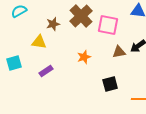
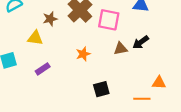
black square: (110, 84) -> (101, 89), moved

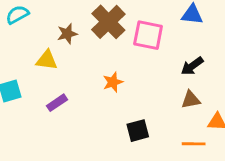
brown triangle: (120, 49) -> (191, 100), moved

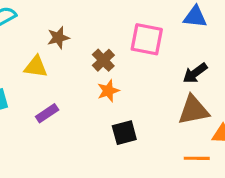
brown cross: (108, 22) -> (103, 60), moved, size x0.6
brown triangle: (191, 100) -> (193, 110), size x1.5
black square: (138, 131) -> (124, 133), moved

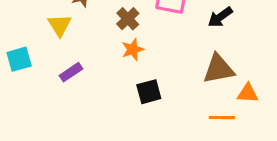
yellow triangle: (36, 67) -> (60, 25), turned 50
black arrow: (195, 73) -> (220, 17), moved

